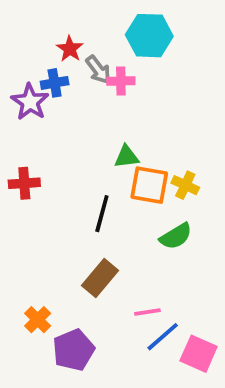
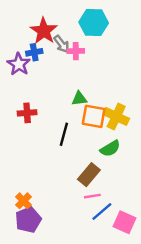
red star: (70, 49) -> (44, 31), size x1.6
red cross: (24, 183) -> (27, 113), moved
yellow cross: (185, 185) -> (116, 116), size x1.5
brown rectangle: (100, 278) -> (89, 175), moved
purple pentagon: (74, 350) -> (28, 220), moved

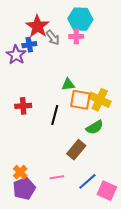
pink cross: (76, 51) -> (76, 36), moved
red cross: (27, 113) -> (23, 106), moved
pink line: (92, 196) -> (57, 177), moved

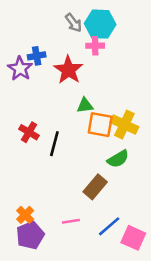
red star: (37, 26) -> (68, 70), moved
gray arrow: (53, 37) -> (74, 23), moved
red cross: (23, 106) -> (29, 132), turned 35
black line: (55, 115) -> (54, 144), moved

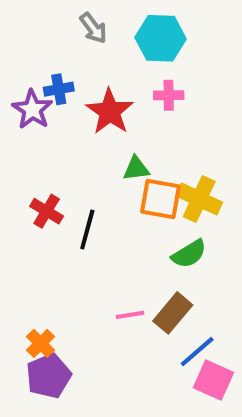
gray arrow: (74, 23) -> (93, 28), moved
pink cross: (95, 46) -> (169, 95), moved
brown rectangle: (95, 187) -> (173, 313), moved
pink line: (71, 221) -> (130, 315), moved
blue line: (109, 226) -> (197, 352), moved

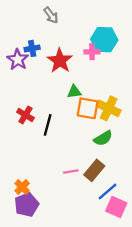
cyan hexagon: (161, 38) -> (104, 40), moved

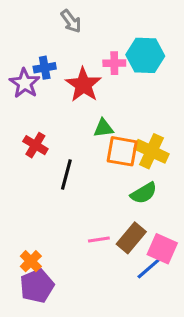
pink cross: (92, 52) -> (114, 63), moved
red cross: (25, 115) -> (35, 145), moved
pink square: (116, 207) -> (162, 249), moved

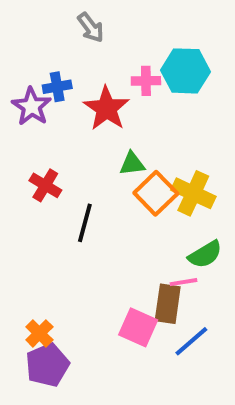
orange square: (122, 151) -> (156, 193), turned 36
green semicircle: (144, 193) -> (205, 254), moved
brown rectangle: (131, 238) -> (168, 304), turned -32
pink line: (99, 239) -> (183, 282), moved
pink square: (162, 249) -> (138, 327), moved

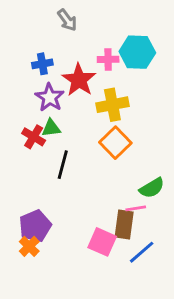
purple star: (32, 106) -> (50, 97), moved
green triangle: (132, 164) -> (51, 128), moved
yellow cross: (193, 193) -> (112, 105), moved, turned -36
purple pentagon: (47, 365) -> (35, 226), moved

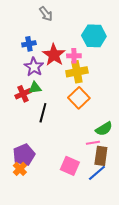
pink cross: (108, 59) -> (74, 56), moved
red cross: (34, 137) -> (23, 94), turned 35
brown rectangle: (124, 224) -> (101, 156), moved

